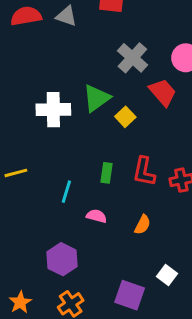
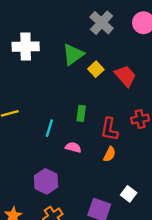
red trapezoid: (163, 92) -> (125, 76), moved
white cross: (53, 110) -> (26, 47), moved
red L-shape: (144, 171) -> (109, 129), moved

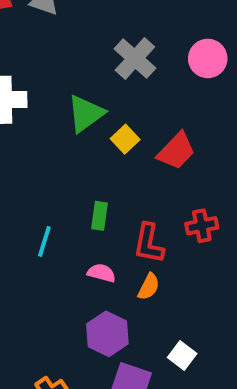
red trapezoid: (125, 76) -> (176, 151), turned 85
pink semicircle: (73, 147) -> (102, 273), moved
purple hexagon: (46, 181) -> (107, 334), moved

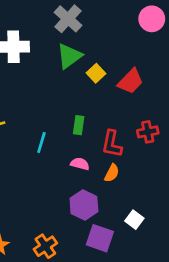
gray cross: (135, 58) -> (68, 19), moved

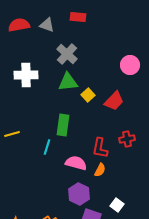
pink circle: (152, 19) -> (130, 65), moved
green triangle: (69, 56) -> (68, 82), turned 30
green rectangle: (79, 125) -> (63, 125), moved, size x1.5
pink semicircle: (80, 164) -> (76, 163), size x1.5

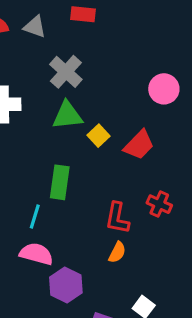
red cross: (127, 139) -> (159, 204), turned 35
pink semicircle: (76, 163) -> (36, 254), moved
purple hexagon: (79, 194) -> (66, 285), moved

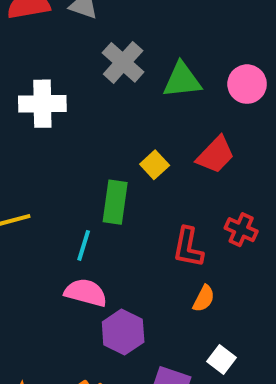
green triangle: (67, 115) -> (182, 80), moved
yellow square: (99, 136) -> (155, 165), moved
orange semicircle: (117, 252) -> (204, 299), moved

